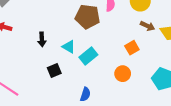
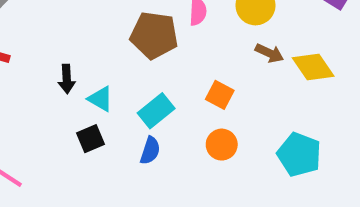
cyan triangle: (69, 47) -> (100, 99), moved
orange square: (132, 48) -> (220, 95), moved, turned -32
blue semicircle: (85, 94) -> (150, 151), moved

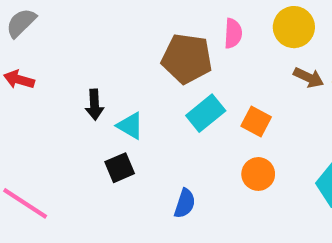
cyan rectangle: (156, 111) -> (206, 113), moved
blue semicircle: (150, 151) -> (185, 203), moved

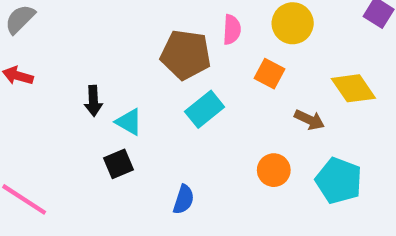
brown arrow: (309, 77) -> (309, 120), moved
orange square: (256, 122) -> (270, 74), moved
orange circle: (258, 174) -> (274, 170), moved

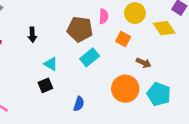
yellow diamond: (353, 88) -> (164, 28), moved
black arrow: (93, 101) -> (32, 35), moved
orange circle: (274, 170) -> (125, 89), size x1.6

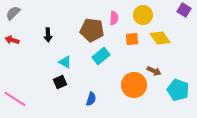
yellow diamond: (164, 28) -> (160, 38), moved
orange square: (123, 39) -> (132, 39), turned -32
brown arrow: (144, 63) -> (154, 71), moved
cyan pentagon: (159, 94) -> (178, 90), moved

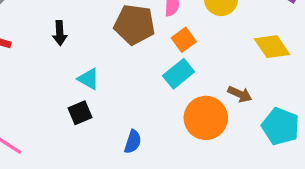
yellow diamond: (160, 38) -> (272, 47), moved
orange square: (132, 39) -> (184, 40), moved, turned -32
cyan rectangle: (101, 56) -> (179, 74), moved

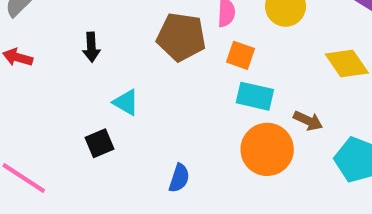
orange square: (184, 40) -> (241, 55), turned -35
cyan rectangle: (179, 74) -> (255, 96), moved, turned 52
black square: (80, 113) -> (99, 143), moved

